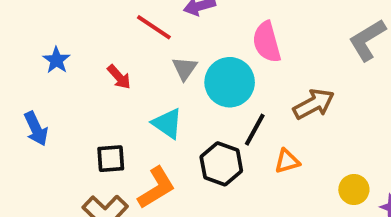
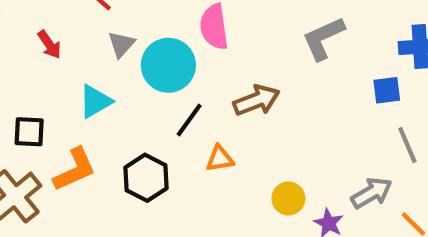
cyan triangle: (167, 123) -> (95, 101), turned 48
black hexagon: (221, 164) -> (146, 178), moved

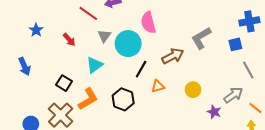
gray L-shape: (323, 38) -> (201, 38), moved
black square: (29, 132) -> (64, 83), turned 35
yellow circle: (288, 198) -> (193, 90), moved

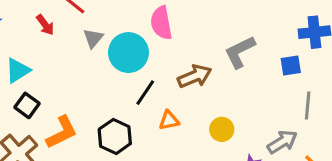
red arrow: (69, 40) -> (45, 25), moved
cyan triangle: (95, 65) -> (18, 70), moved
gray line: (248, 70) -> (308, 105), turned 30

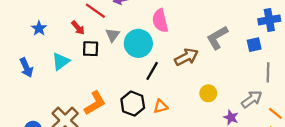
black square: (27, 105) -> (91, 49), moved, turned -30
orange triangle: (169, 120) -> (161, 106), moved

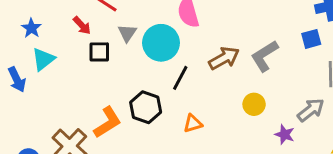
gray L-shape: (217, 38) -> (264, 56), moved
cyan triangle: (61, 61) -> (43, 59), moved
black hexagon: (133, 104) -> (146, 107), moved

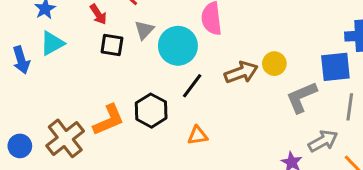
blue square: (311, 39) -> (335, 67), size x1.5
gray L-shape: (264, 56) -> (302, 97), moved
yellow circle: (254, 104) -> (274, 64), moved

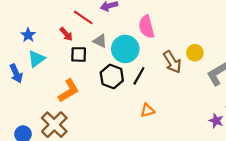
gray triangle: (144, 30) -> (100, 41), turned -40
brown arrow: (241, 72) -> (172, 62), turned 85
black hexagon: (151, 111) -> (112, 76), moved
orange L-shape: (109, 120) -> (69, 91), moved

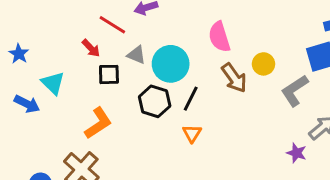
pink semicircle: (146, 27) -> (219, 37), moved
blue star: (28, 35) -> (19, 54), moved
cyan triangle: (36, 59) -> (53, 83), turned -36
blue arrow: (16, 73) -> (27, 104), turned -36
orange triangle: (147, 110) -> (192, 133), moved, turned -40

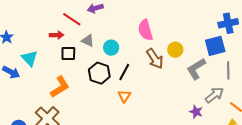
red arrow: (91, 48) -> (57, 35), turned -48
cyan circle: (171, 64) -> (111, 48), size x0.6

